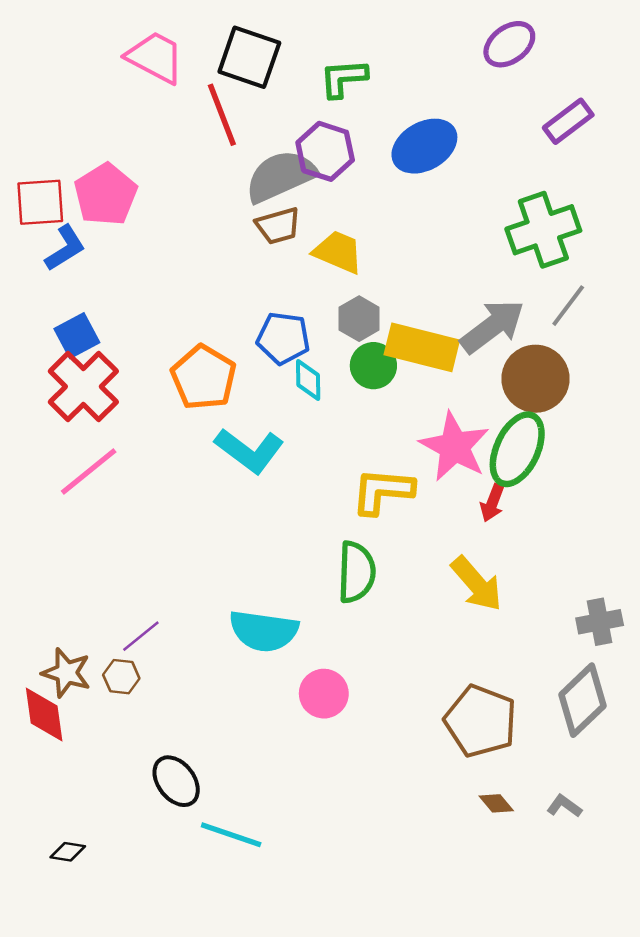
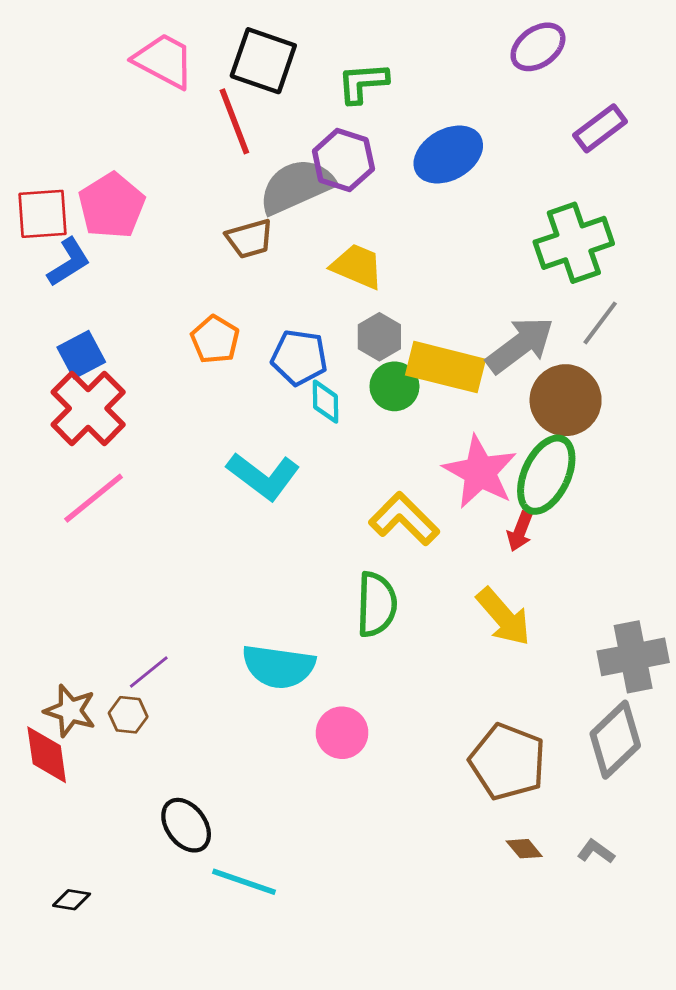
brown trapezoid: (278, 226) -> (250, 239), moved
orange pentagon: (204, 377) -> (215, 339), moved, size x0.7
yellow L-shape: (383, 491) -> (404, 519), turned 40
gray cross: (600, 622) -> (633, 657), size x1.4

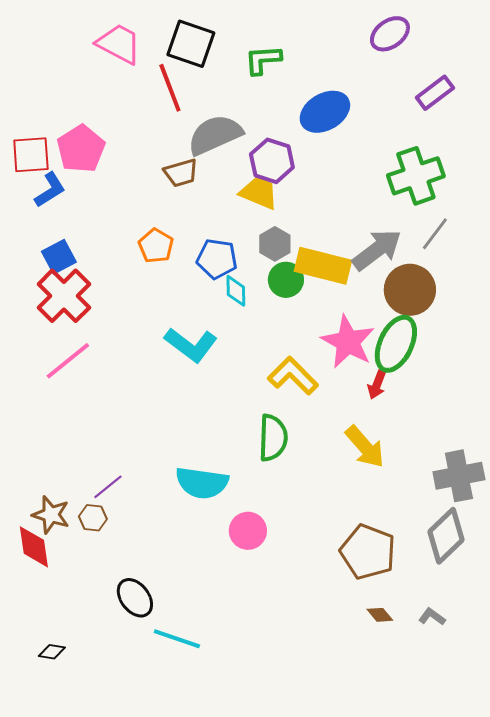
purple hexagon: (343, 160) -> (272, 161), moved

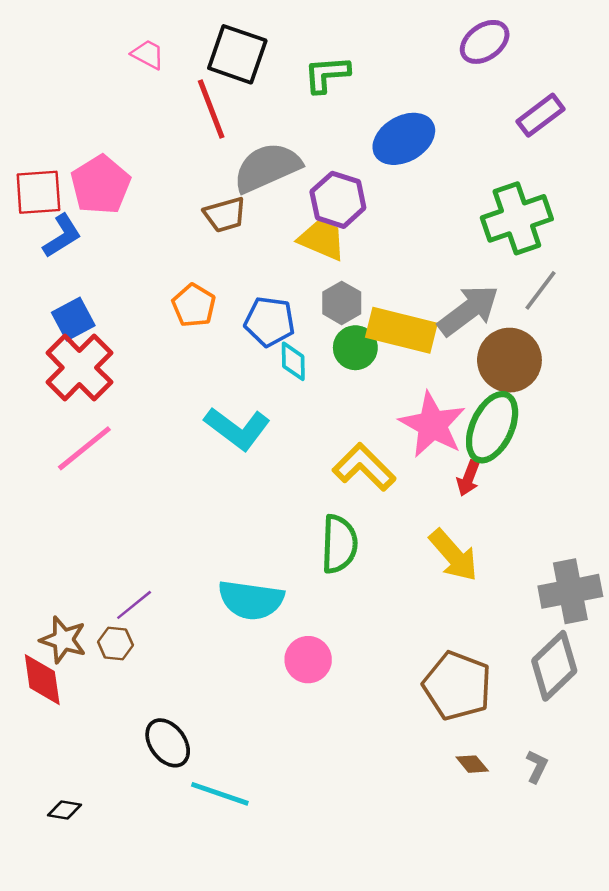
pink trapezoid: (119, 44) -> (148, 54), size x0.6
gray L-shape: (432, 617) -> (537, 767), turned 80

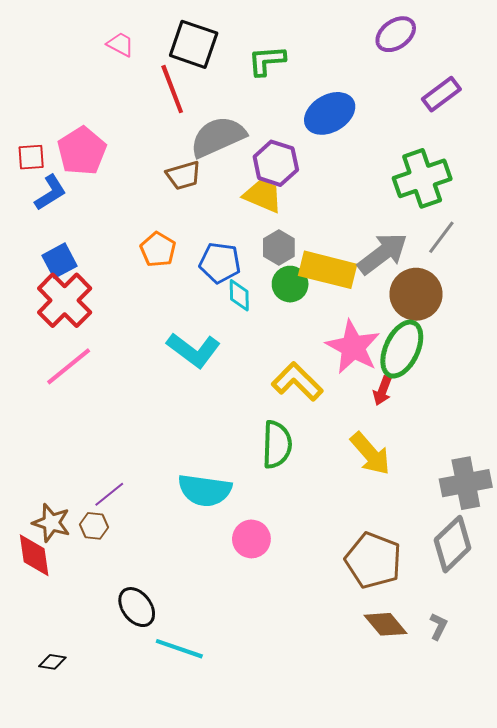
red square: (38, 192) -> (31, 157), size x0.7
brown diamond: (472, 764) -> (386, 624), size x1.6

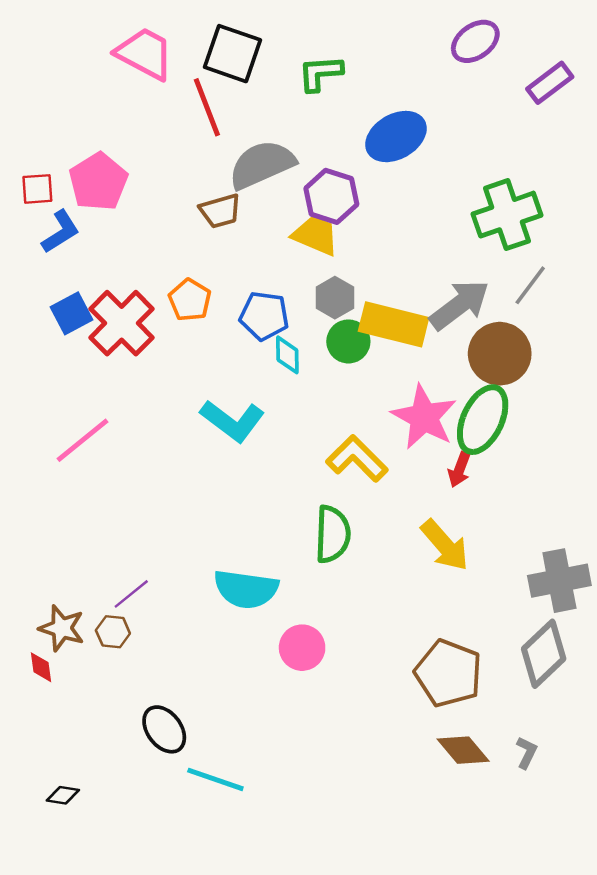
pink trapezoid: (120, 44) -> (145, 54), size x1.8
purple rectangle: (441, 94) -> (550, 83), moved
red cross: (65, 300) -> (122, 323), moved
red diamond: (34, 555) -> (41, 667), size x0.6

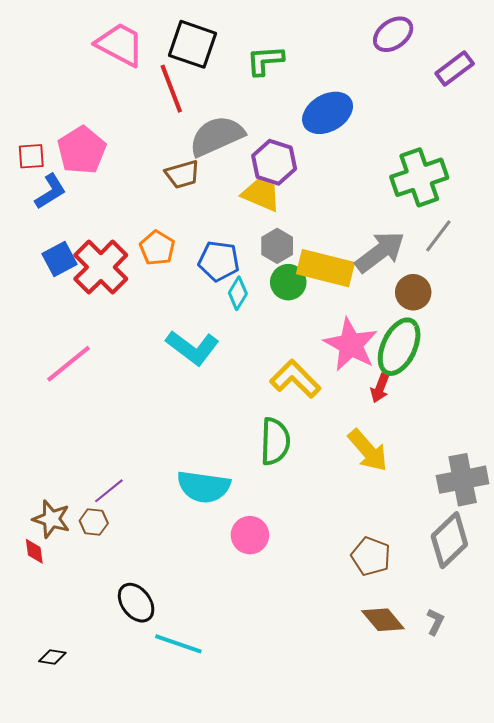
brown circle: (500, 354) -> (413, 292), size x0.7
cyan diamond: (287, 355) -> (238, 293), turned 32
brown pentagon: (448, 673) -> (371, 556), size x0.7

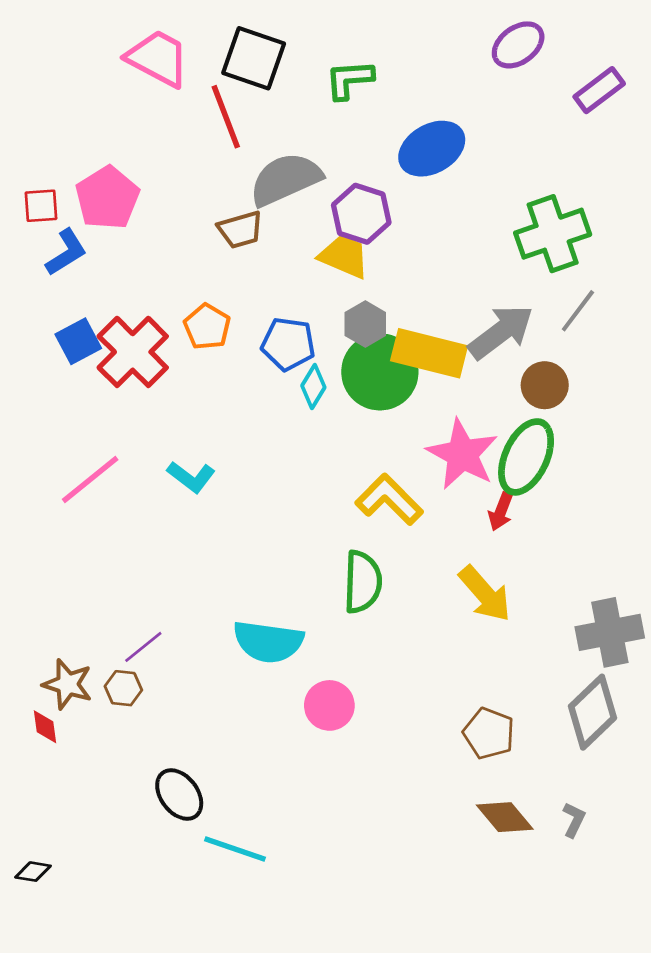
green circle: (288, 282) -> (380, 372), size x1.6
cyan L-shape: (192, 348) -> (191, 477), moved, size x0.7
black diamond: (52, 657) -> (33, 872), moved

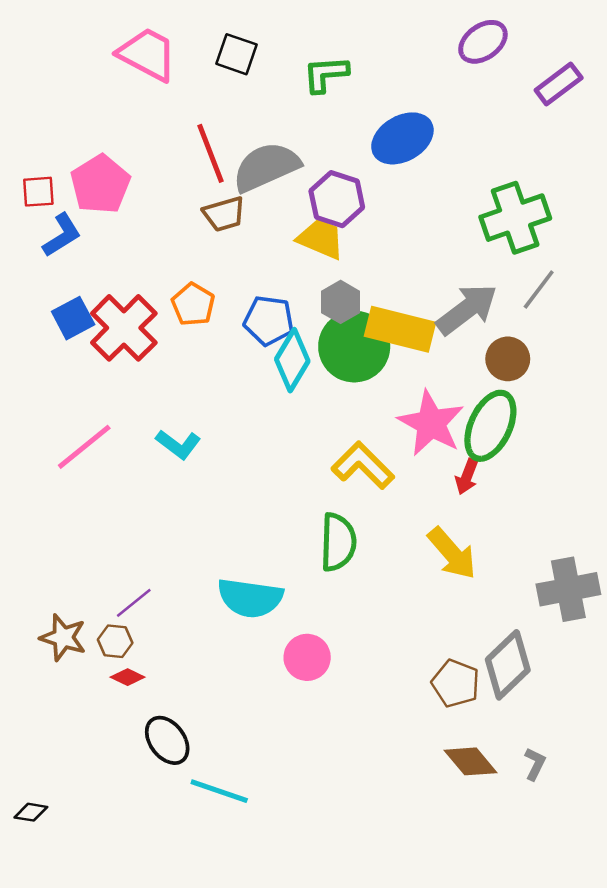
black square: (254, 58) -> (237, 54), size x0.7
red line: (226, 117) -> (211, 153), moved
cyan diamond: (313, 387) -> (292, 360), size x1.5
gray diamond: (593, 712) -> (508, 665), moved
red diamond: (45, 727) -> (128, 677), moved, turned -56

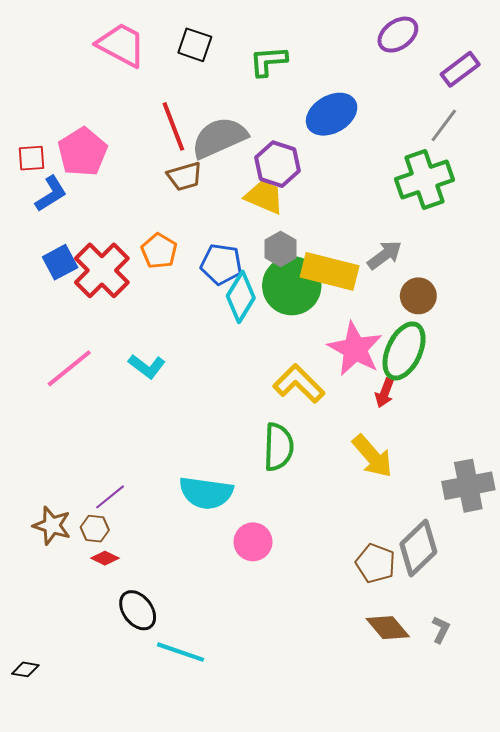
gray line: (539, 290) -> (444, 125), moved
gray arrow: (467, 309) -> (385, 255), size x0.7

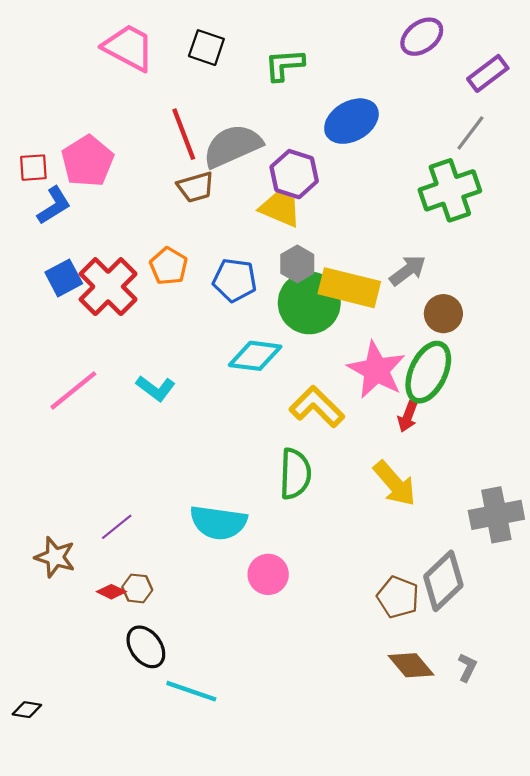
cyan diamond: (241, 297) -> (255, 356), moved, turned 66
brown hexagon: (95, 529) -> (137, 588), moved

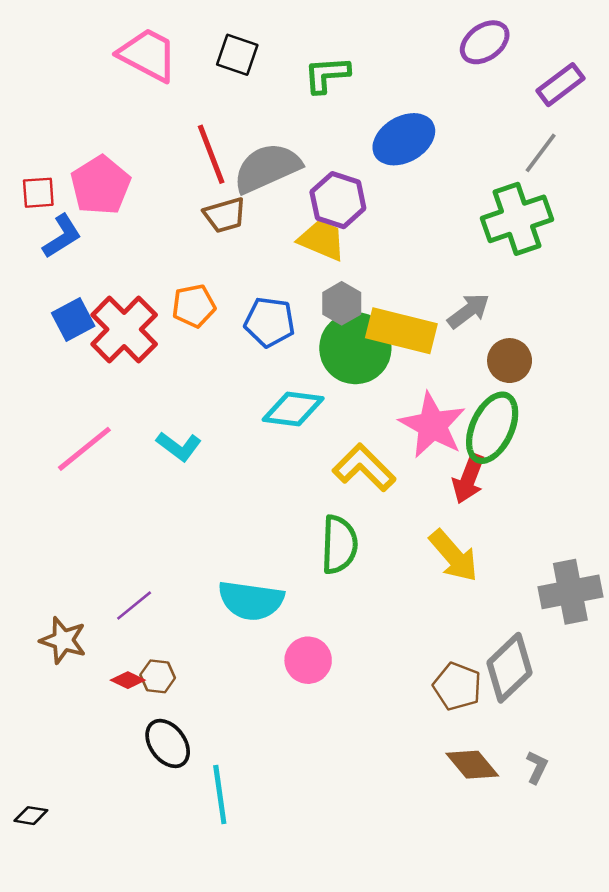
orange pentagon: (169, 266) -> (194, 306), turned 30
red arrow: (408, 416) -> (469, 479), size x1.4
cyan line: (191, 691) -> (220, 794), turned 63

